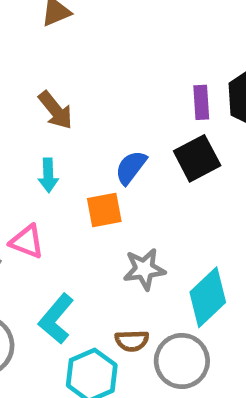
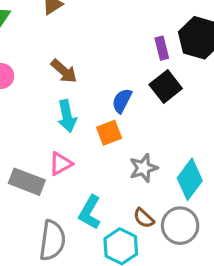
cyan arrow: (48, 175) -> (67, 116), size x1.4
pink triangle: (27, 242) -> (61, 164), turned -40
brown semicircle: (132, 341) -> (144, 218), turned 55

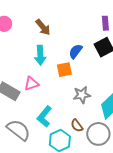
gray semicircle: (52, 240) -> (18, 130), turned -70

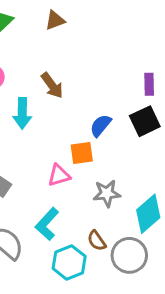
cyan arrow: (40, 55) -> (22, 113), moved
pink triangle: (31, 84) -> (59, 175), moved

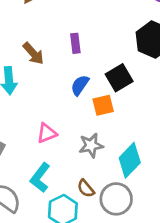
purple rectangle: (149, 84) -> (75, 43), moved
orange square: (82, 153) -> (103, 105), moved

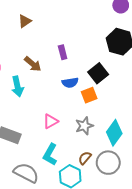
blue semicircle: (80, 85) -> (70, 83), turned -126
brown semicircle: (86, 188) -> (85, 158), turned 88

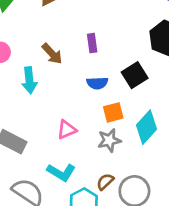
orange square: (89, 95) -> (113, 112), moved
cyan diamond: (114, 133) -> (147, 127), moved
cyan L-shape: (50, 155) -> (61, 172), turned -95

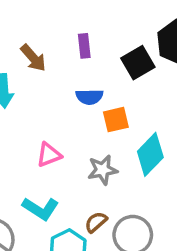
black square: (135, 75) -> (138, 63), moved
orange square: (113, 112) -> (116, 120), moved

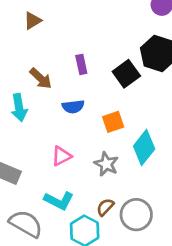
blue semicircle: (90, 97) -> (73, 107), moved
gray star: (103, 170) -> (106, 164), turned -30

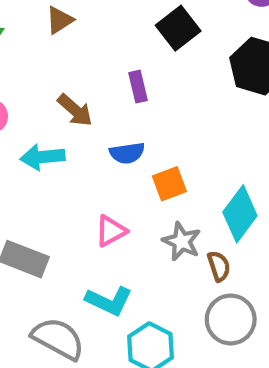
black square: (126, 74) -> (178, 28), moved
cyan arrow: (19, 108) -> (42, 157), turned 96
orange square: (113, 122) -> (169, 184), moved
brown semicircle: (105, 207) -> (219, 266), moved, turned 120

